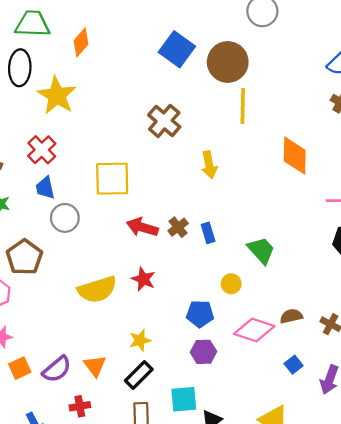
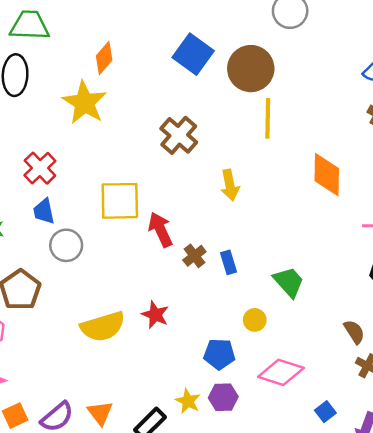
orange diamond: (81, 42) -> (104, 58), moved
yellow star: (57, 95) -> (84, 103), moved
red arrow: (142, 227) -> (160, 230), moved, turned 48
brown semicircle: (291, 316) -> (354, 332), moved, turned 70
yellow star: (140, 340) -> (188, 401), moved, turned -30

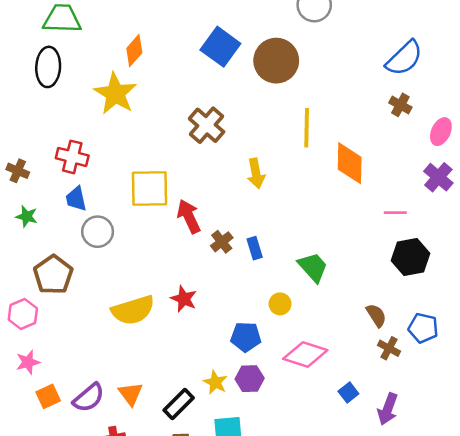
yellow line: (268, 118) -> (307, 128), moved
red cross: (40, 168) -> (72, 157), turned -32

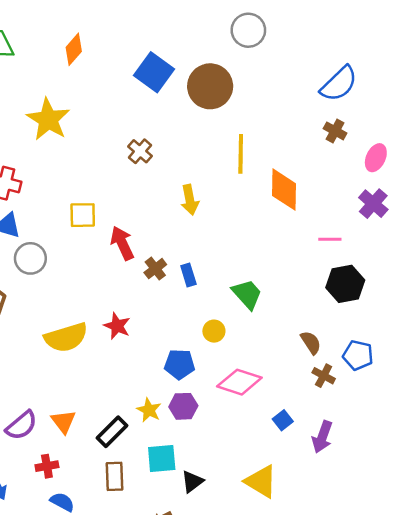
orange diamond: (134, 50) -> (74, 49), moved
brown cross: (207, 125) -> (140, 151), size x0.7
yellow square: (150, 189) -> (83, 215), size x0.7

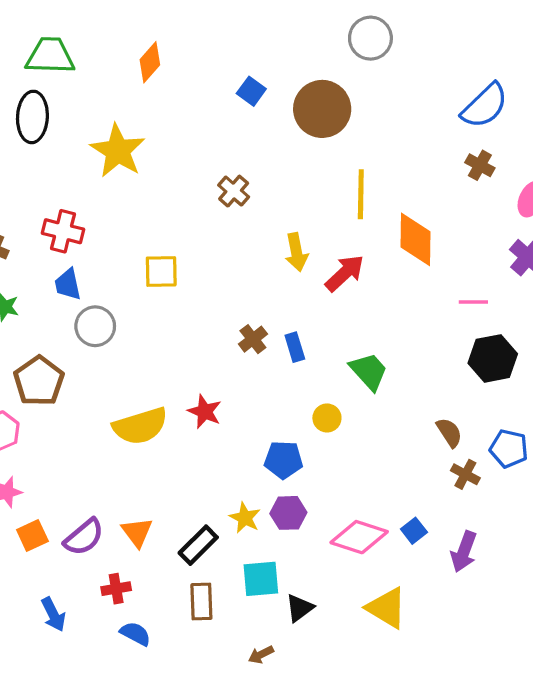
blue square: (154, 72) -> (251, 91), size x0.6
red arrow: (122, 243) -> (345, 273), moved, turned 72
pink diamond: (239, 382) -> (359, 537), moved

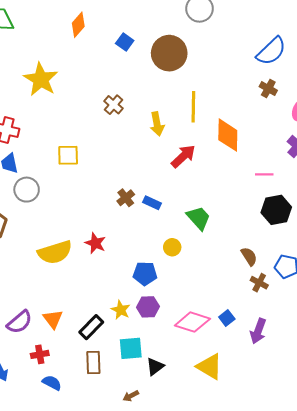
orange diamond: (150, 62) -> (78, 25), moved
yellow arrow: (296, 252) -> (157, 124), moved
blue rectangle: (295, 347) -> (152, 203), turned -48

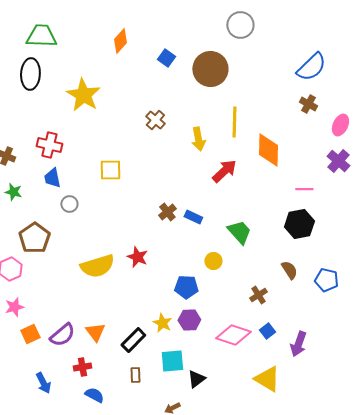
gray circle: (27, 190) -> (69, 204), size x0.7
black hexagon: (276, 210) -> (299, 224), moved
brown cross: (259, 283) -> (258, 295), moved, turned 30
brown rectangle: (93, 363) -> (135, 375), size x0.7
yellow triangle: (210, 367) -> (267, 379), moved

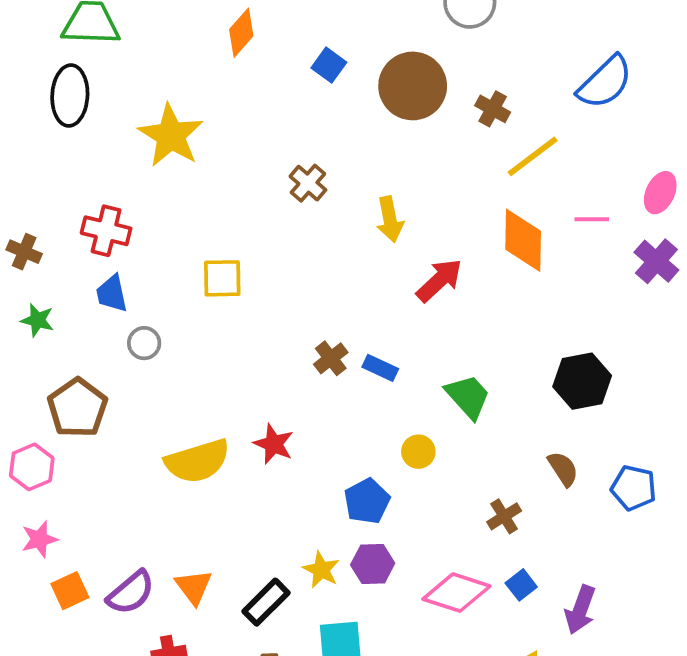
brown cross: (308, 104) -> (493, 109), moved
yellow line: (234, 122) -> (533, 156), moved, turned 52
pink line: (304, 189) -> (592, 219), moved
blue pentagon: (186, 287) -> (367, 501), turned -30

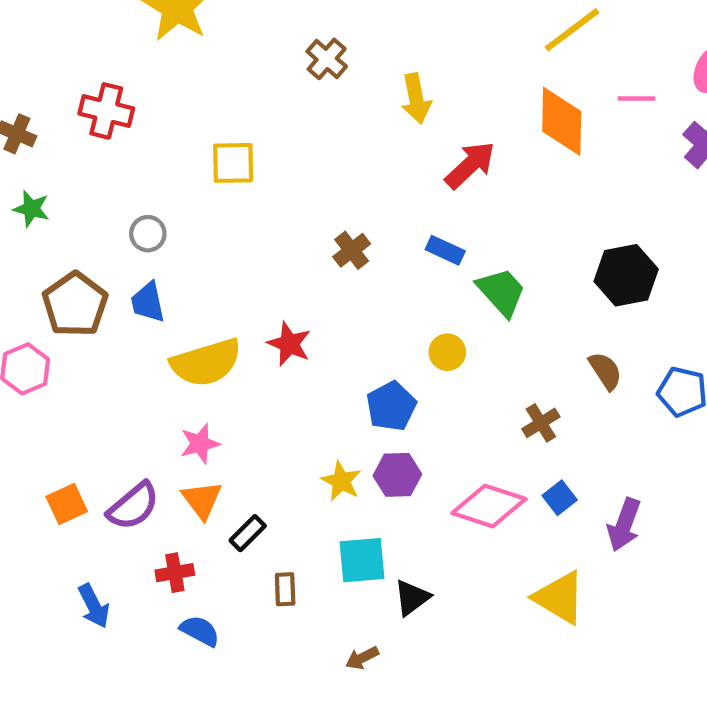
blue trapezoid: (112, 294) -> (148, 302), moved
blue rectangle: (380, 368) -> (445, 250), moved
pink star: (39, 539) -> (200, 444), moved
black rectangle: (266, 602) -> (248, 533), moved, size x0.7

